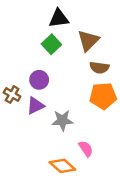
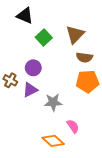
black triangle: (59, 18) -> (25, 16), moved, turned 30

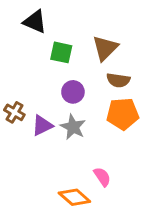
green square: (44, 38) -> (61, 52), turned -35
purple circle: (33, 68) -> (73, 92), moved
gray star: (53, 102) -> (73, 127), moved, turned 30

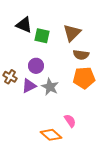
black triangle: (35, 22) -> (24, 25), moved
purple circle: (73, 92) -> (36, 66), moved

